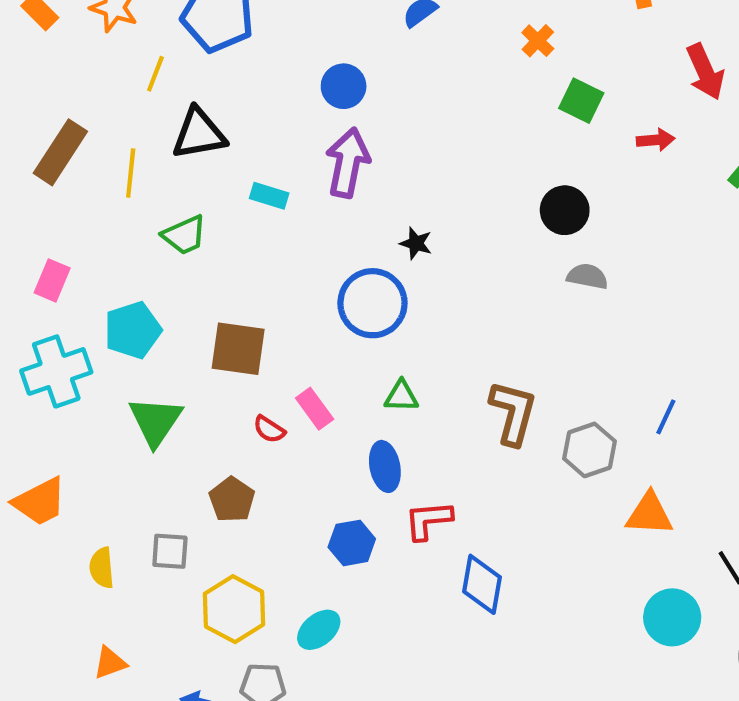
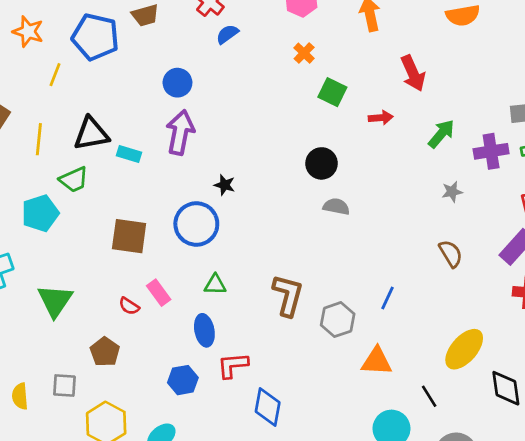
black triangle: (199, 134) -> (91, 134), moved
cyan pentagon: (133, 330) -> (40, 213), moved
brown square: (238, 349) -> (129, 236), moved

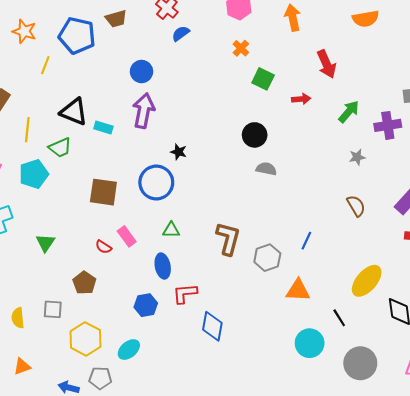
black triangle: (91, 134) -> (74, 112), turned 32
yellow line: (39, 139) -> (27, 130), moved
green triangle: (55, 301) -> (45, 243), size x0.7

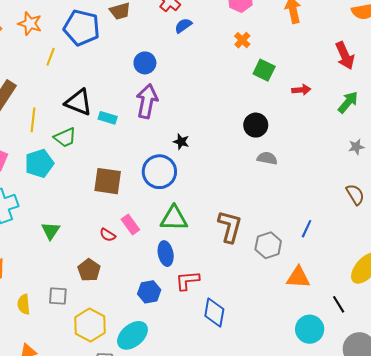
red arrow: (326, 64) -> (345, 56), moved
green triangle: (171, 230) -> (174, 218), size x1.6
cyan ellipse: (129, 350) -> (132, 335), size x1.4

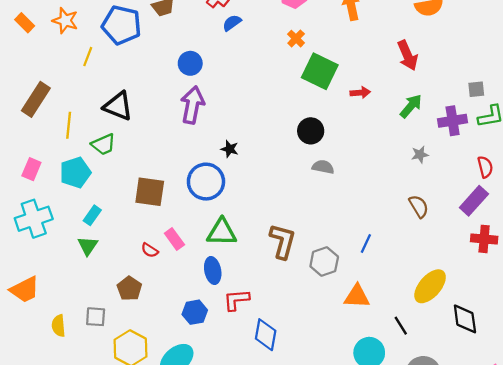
green square: (264, 70) -> (320, 71), size x1.5
cyan rectangle: (108, 118) -> (92, 215), moved, turned -72

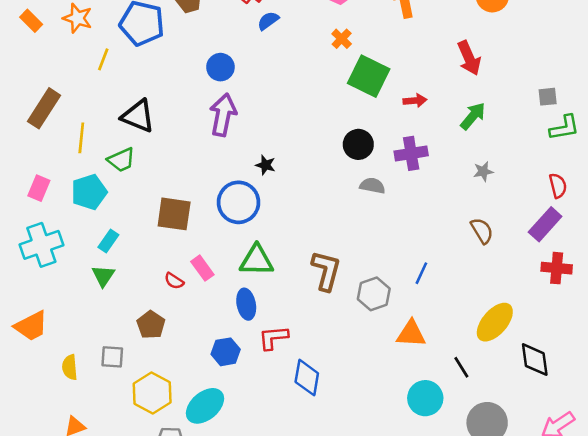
purple cross: (453, 121) -> (411, 153), moved

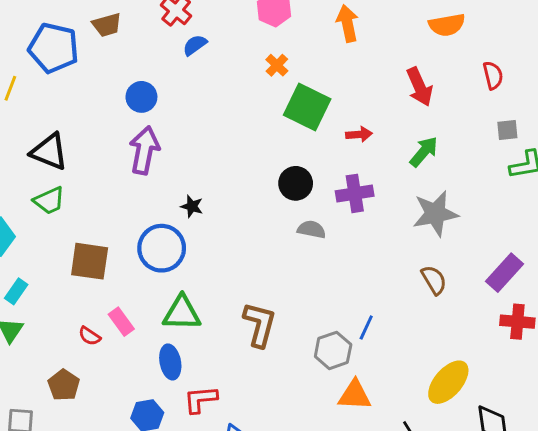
green trapezoid: (121, 160) -> (49, 201), moved
gray star: (483, 171) -> (435, 214), size x2.0
red semicircle: (558, 186) -> (493, 75), moved
gray hexagon: (374, 294) -> (333, 350), moved

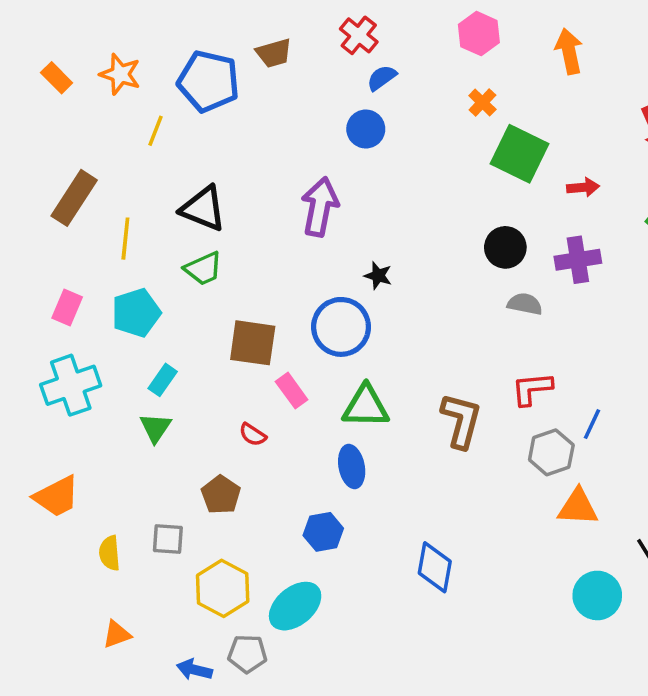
blue circle: (141, 97) -> (366, 129), moved
pink rectangle: (121, 322) -> (292, 391), moved
red L-shape: (201, 399) -> (532, 389), moved

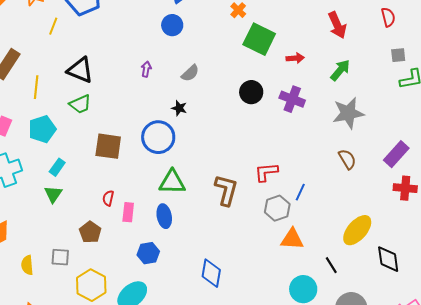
purple arrow: (320, 207) -> (146, 69), size x0.5
purple cross: (578, 260) -> (292, 99), turned 30
gray semicircle: (525, 304) -> (190, 73), moved, turned 126
pink rectangle: (292, 391) -> (128, 212), moved, turned 42
red semicircle: (253, 435) -> (108, 198), turned 70

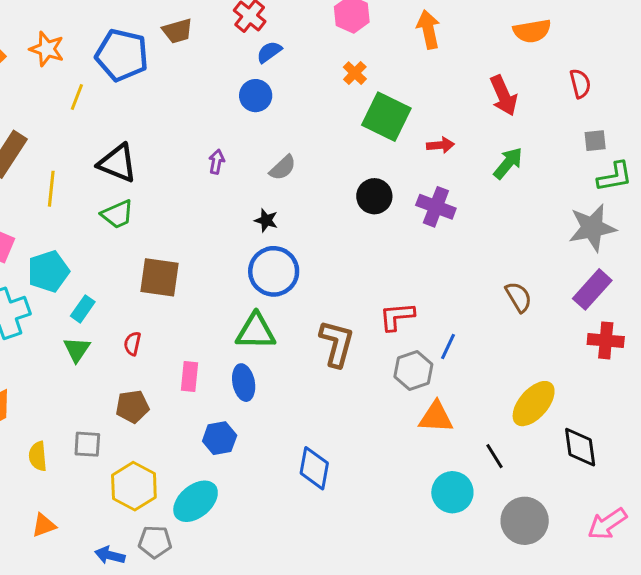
gray star: (348, 113) -> (592, 228), moved
cyan pentagon: (42, 129) -> (48, 271), moved
blue circle: (158, 137) -> (274, 271), moved
red semicircle: (108, 198) -> (132, 343), moved
brown pentagon: (90, 232) -> (132, 407), turned 30

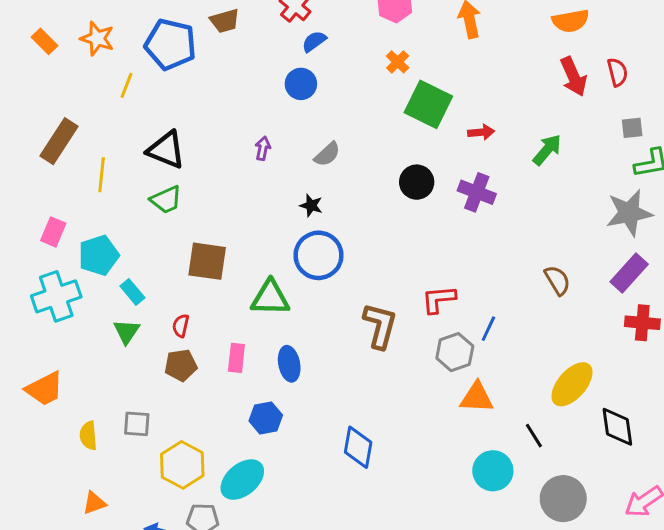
red arrow: (504, 96) -> (573, 77), moved
cyan rectangle: (83, 309) -> (132, 292), turned -75
green triangle: (256, 331) -> (270, 298), moved
brown pentagon: (132, 407) -> (181, 365), moved

